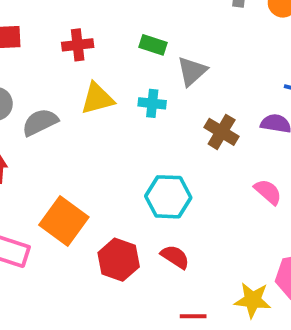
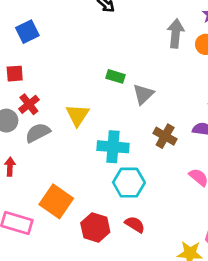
red cross: (78, 45) -> (29, 104), moved, turned -30
yellow triangle: (97, 99) -> (77, 115), turned -40
cyan cross: (152, 103) -> (113, 147), moved, size x1.6

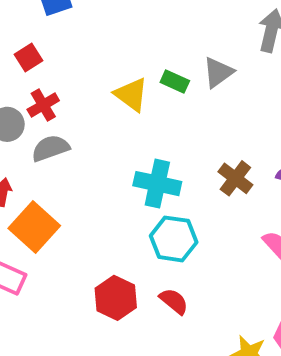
red square: (15, 74) -> (28, 58), turned -36
gray triangle: (143, 94) -> (218, 72), moved
yellow triangle: (77, 115) -> (131, 95), moved, turned -35
orange square: (56, 201) -> (34, 227), moved

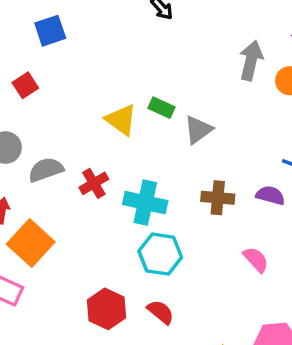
gray triangle: (218, 72) -> (198, 130), moved
red cross: (43, 105) -> (94, 183), moved
brown cross: (235, 178) -> (218, 198), turned -32

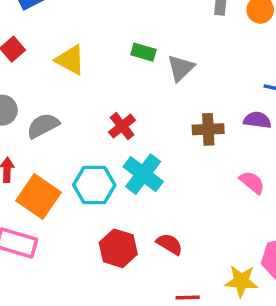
yellow triangle: (121, 120) -> (70, 60), moved
red cross: (94, 183) -> (122, 126), moved
cyan cross: (145, 203) -> (143, 174), moved, turned 33
cyan hexagon: (160, 254) -> (94, 185), moved

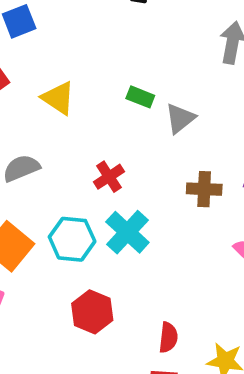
red semicircle: (170, 244) -> (168, 337), moved, turned 60

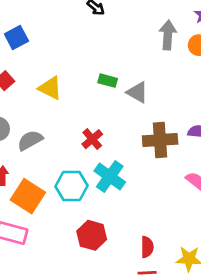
gray triangle: (180, 118) -> (137, 92), turned -45
brown cross: (204, 189) -> (160, 140), size x1.4

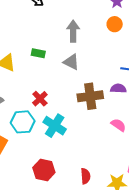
gray arrow: (168, 35) -> (73, 31), moved
green rectangle: (108, 81) -> (38, 53), moved
cyan hexagon: (72, 186) -> (23, 122), moved

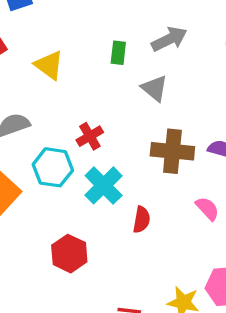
gray arrow: (73, 31) -> (169, 39), turned 50
green rectangle: (38, 53) -> (118, 53), moved, turned 72
red semicircle: (85, 176) -> (142, 220), moved

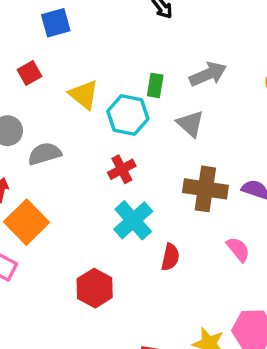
cyan hexagon: (53, 167) -> (128, 115), moved

